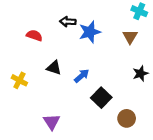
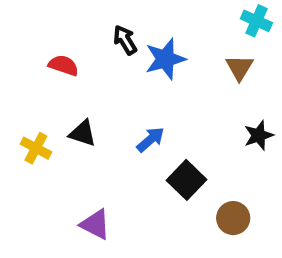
black arrow: (68, 22) -> (125, 40), turned 56
black triangle: (54, 68) -> (83, 133), moved
purple triangle: (52, 122) -> (95, 224), turned -30

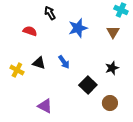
black arrow: (125, 40) -> (50, 13), moved
black star: (259, 135) -> (112, 68), moved
blue arrow: (150, 140) -> (64, 62), moved, turned 96

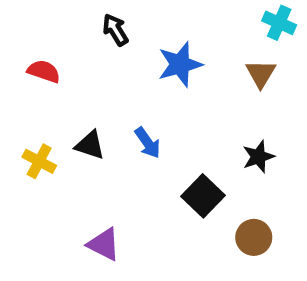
red semicircle: (30, 31) -> (44, 71), moved

